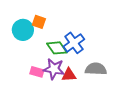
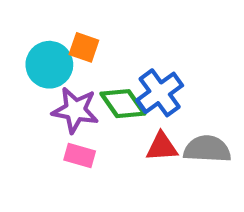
purple star: (54, 69) -> (75, 110), moved
red triangle: (69, 75) -> (162, 147), moved

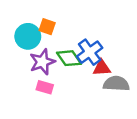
purple star: (75, 110) -> (42, 62), turned -30
red triangle: (162, 147) -> (102, 68), moved

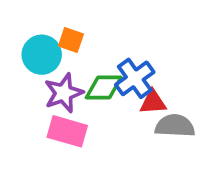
green diamond: (69, 58) -> (104, 87), turned -55
pink rectangle: (45, 87) -> (67, 131), size x1.5

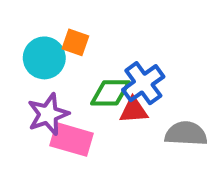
purple star: (64, 93) -> (48, 114), moved
red triangle: (153, 102) -> (134, 110), moved

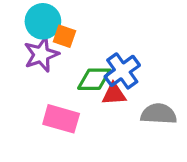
cyan circle: (44, 58) -> (43, 21), moved
purple star: (48, 114) -> (41, 54), moved

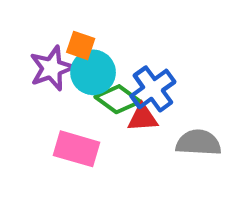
cyan circle: (43, 21) -> (93, 72), moved
green diamond: (94, 79) -> (118, 99), turned 36

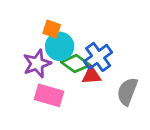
purple star: (52, 68) -> (37, 64), moved
gray semicircle: (198, 143) -> (127, 91), turned -72

